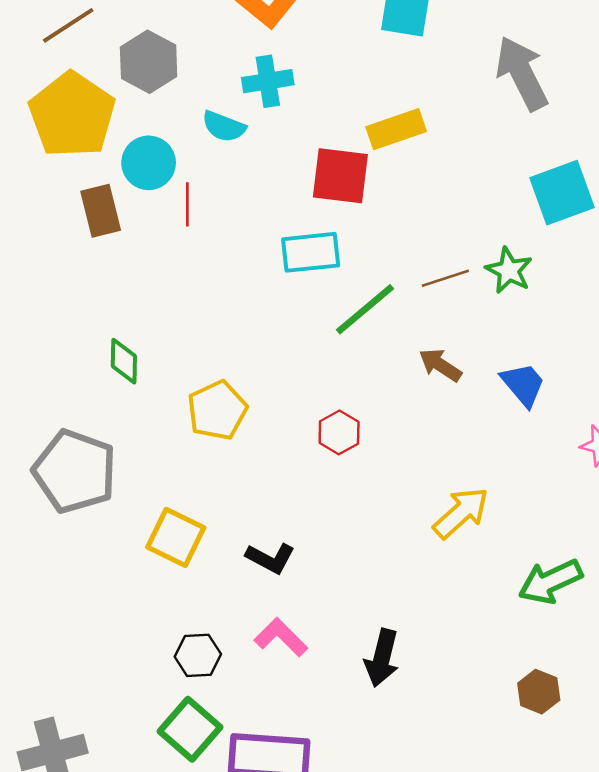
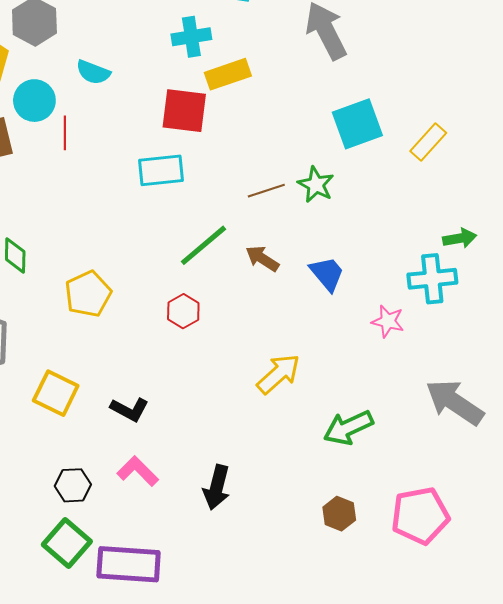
cyan cross: (268, 81) -> (191, 37), moved
green line: (365, 309) -> (204, 245), moved

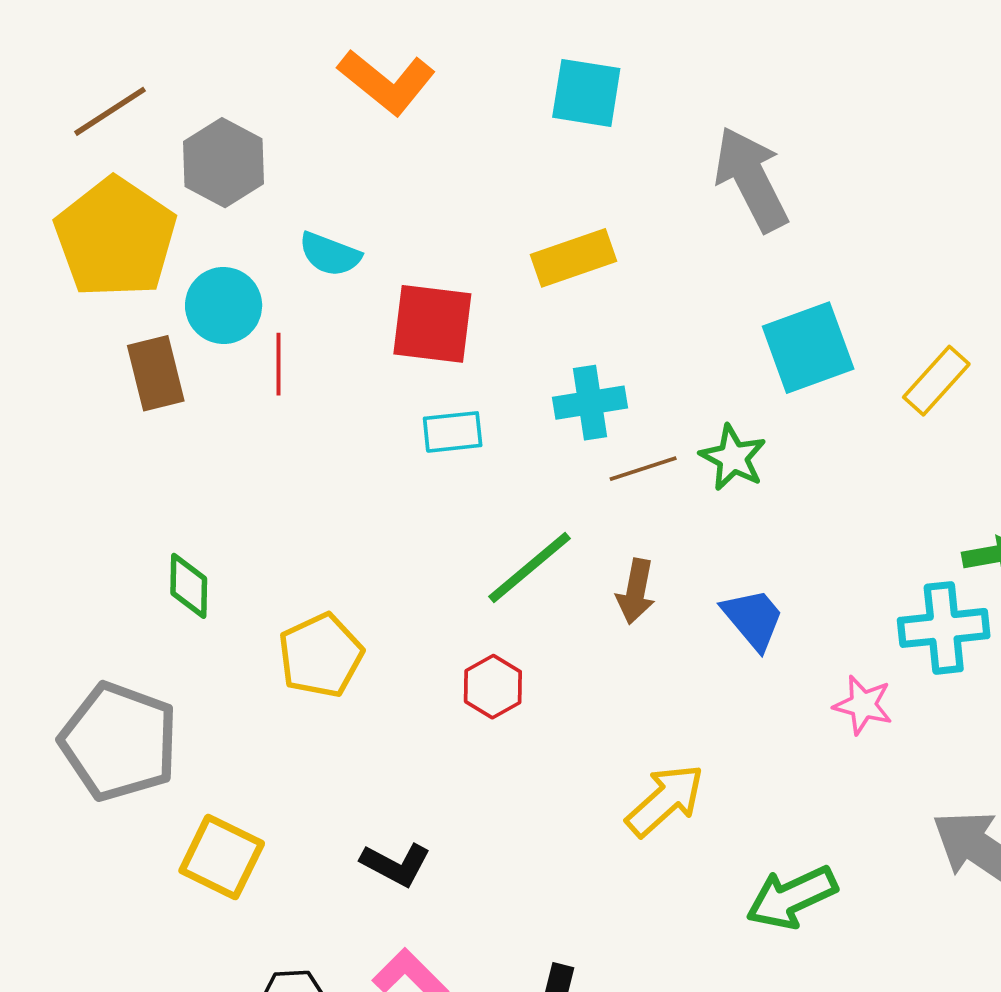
cyan cross: (191, 37) -> (590, 403), moved
red square: (184, 111) -> (432, 324), moved
cyan rectangle: (161, 170) -> (453, 432), size x0.7
brown arrow: (262, 258) -> (636, 591), turned -112
yellow square: (56, 393) -> (222, 857), moved

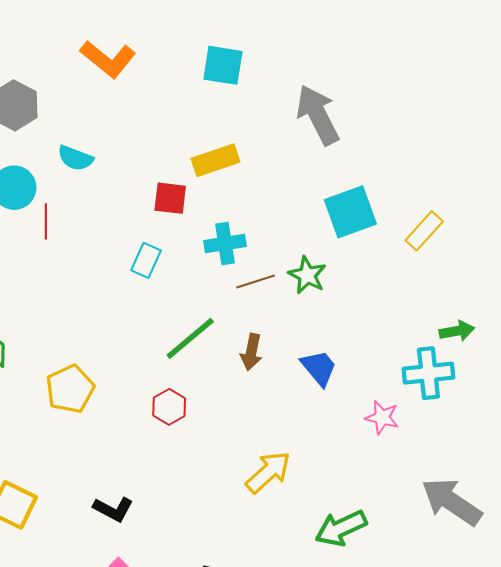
red square: (432, 324) -> (170, 198), moved, size x0.7
cyan rectangle: (453, 432) -> (146, 260), turned -60

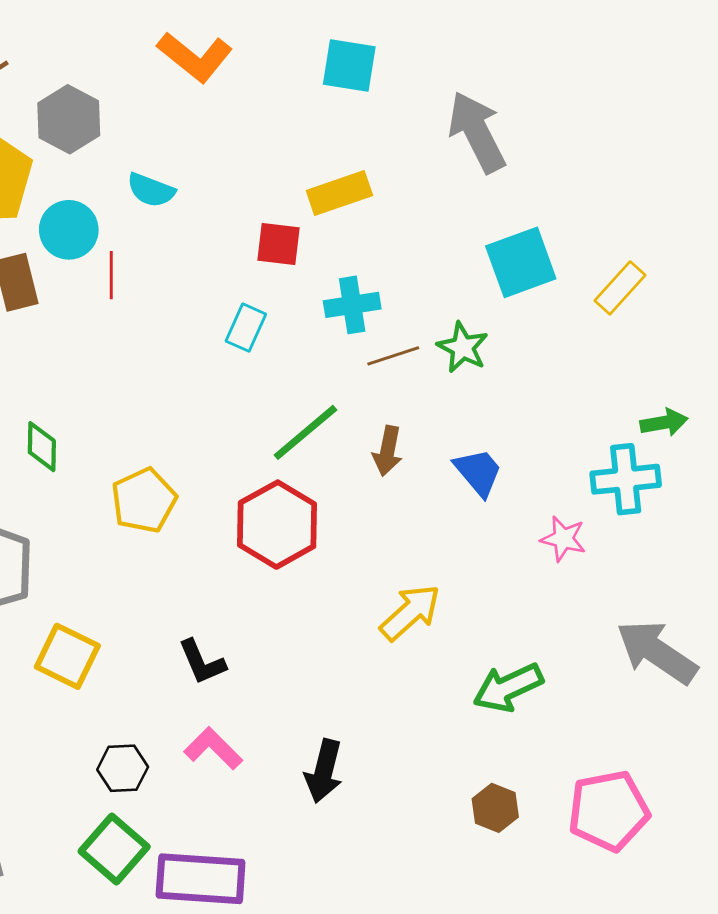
red hexagon: (169, 407) -> (277, 525), size x1.8
black L-shape: (113, 509) -> (202, 662), turned 39

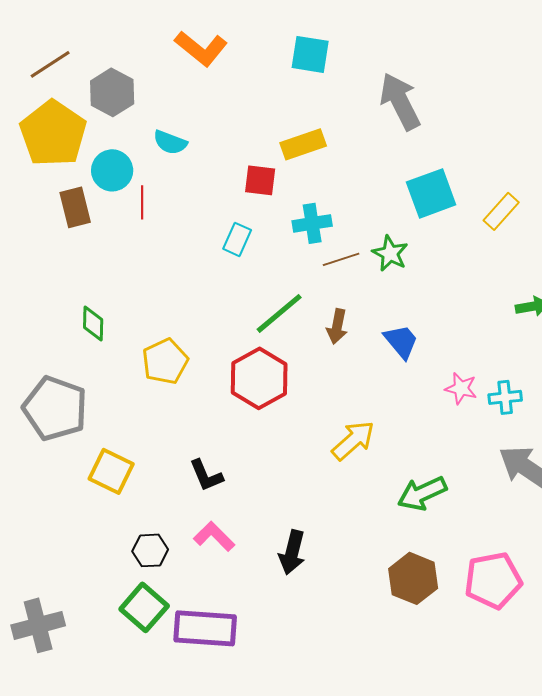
cyan cross: (626, 479) -> (505, 397), moved, size x0.7
brown hexagon: (495, 808) -> (413, 578), size x1.5

